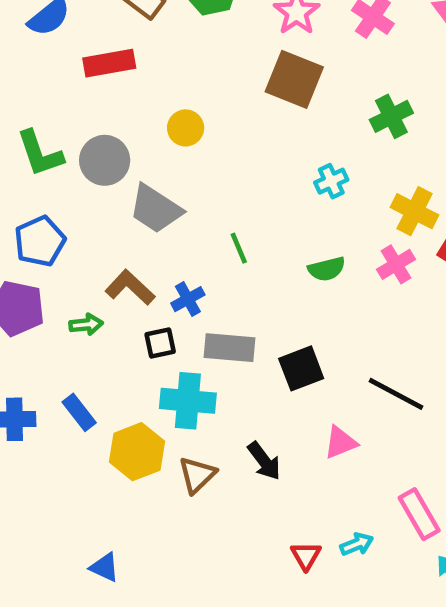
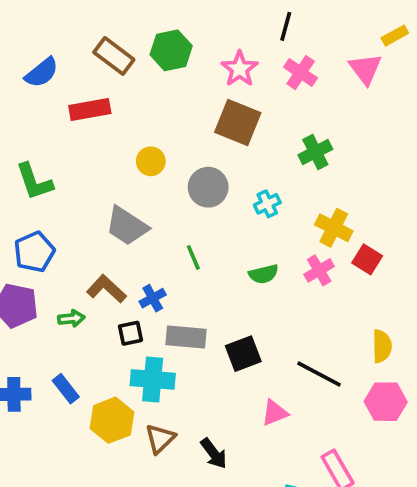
gray circle: (105, 160) -> (208, 187), moved
black arrow: (264, 461) -> (214, 453), moved

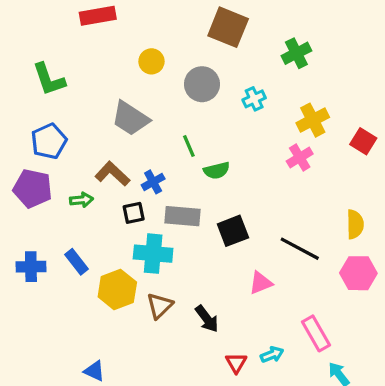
yellow cross: (334, 228) -> (313, 120), turned 36
red square: (367, 259) -> (363, 141), moved
green semicircle: (264, 274) -> (217, 171), moved

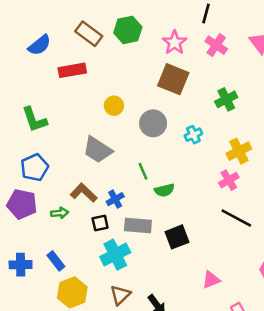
black line: (300, 249) -> (236, 218), moved
cyan cross: (153, 254) -> (115, 255), turned -32
pink triangle: (261, 283) -> (211, 280), moved
yellow hexagon: (117, 289) -> (72, 292), moved

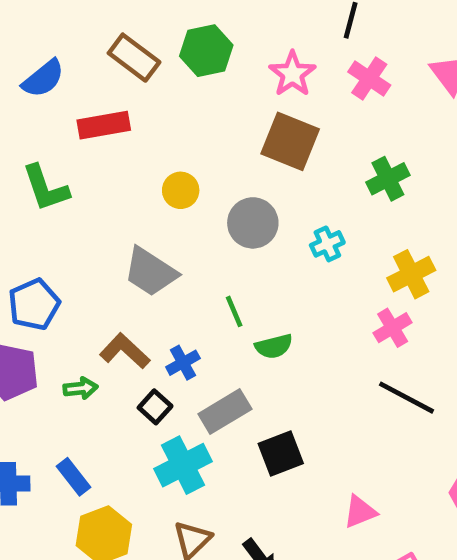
green L-shape: (34, 120) -> (46, 188), moved
black square: (100, 223) -> (155, 407), turned -36
gray rectangle: (138, 226) -> (225, 412), turned -36
black square: (177, 237) -> (281, 453), moved

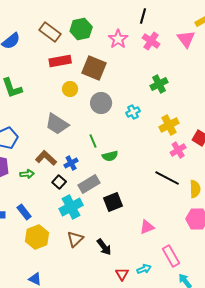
red rectangle: (104, 125) -> (60, 61), moved
brown square: (290, 141) -> (94, 68), moved
pink cross: (393, 328) -> (178, 150), moved

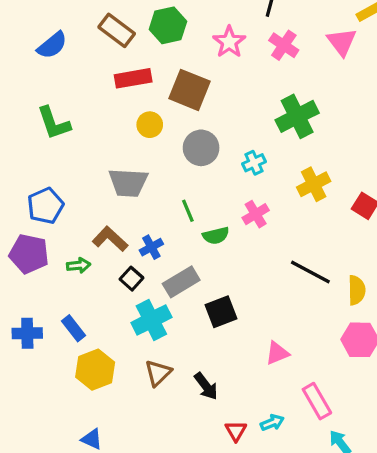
green cross: (159, 84) -> (297, 116), size x1.4
gray trapezoid: (57, 124) -> (128, 183), turned -30
pink cross: (178, 150) -> (256, 214), moved

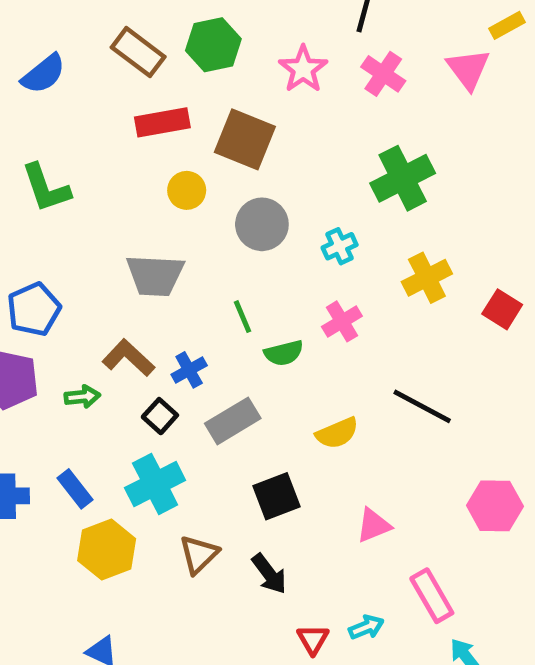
yellow semicircle: (357, 290) -> (337, 433), moved, turned 68
black square: (221, 312) -> (276, 496), moved
cyan cross: (151, 320) -> (155, 484), moved

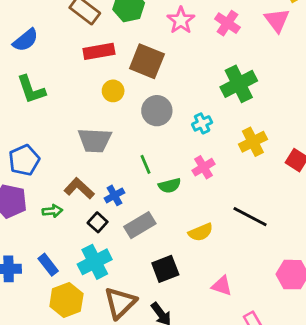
blue semicircle: (43, 74) -> (25, 40), moved
pink triangle: (374, 525) -> (222, 286), turned 40
brown triangle: (199, 554) -> (120, 303), size x1.4

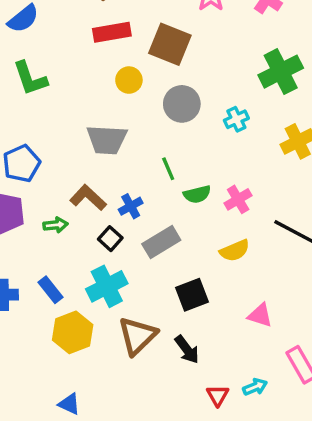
pink cross: (203, 167) -> (238, 199), moved

